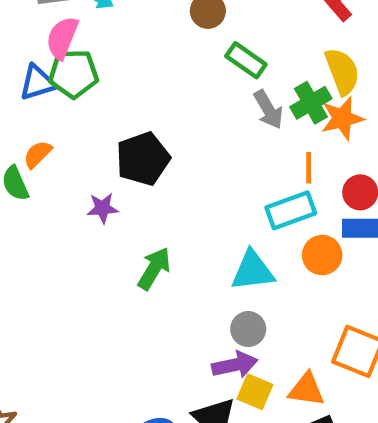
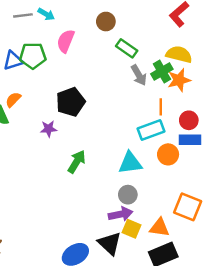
pink semicircle: (62, 38) -> (66, 41), moved
yellow semicircle: (342, 71) -> (179, 54), turned -55

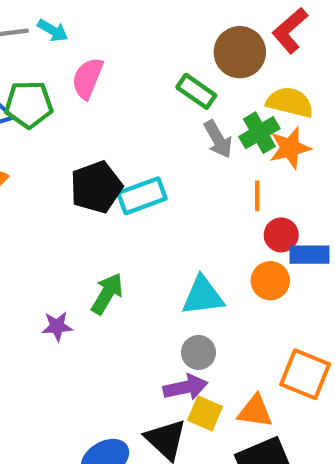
brown circle: (106, 22) -> (240, 52), moved, size x1.5
red circle: (189, 120) -> (281, 235), moved
purple star: (49, 129) -> (57, 326), moved
cyan rectangle: (151, 130) -> (142, 196), moved

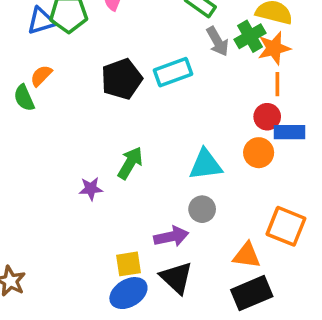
cyan rectangle: (142, 196) -> (173, 72), moved
orange line: (257, 196) -> (277, 84), moved
purple arrow: (185, 387) -> (171, 237), moved
yellow square: (205, 413) -> (128, 264), moved, turned -32

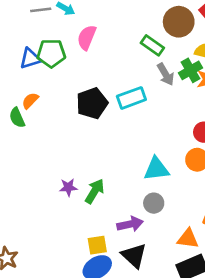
green arrow: (130, 163) -> (95, 191), moved

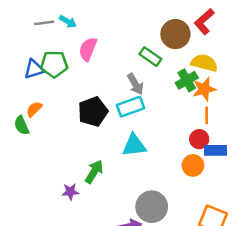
gray arrow: (166, 74) -> (135, 84), moved
cyan triangle: (156, 169) -> (134, 145), moved
green arrow: (95, 191) -> (94, 172), moved
gray circle: (154, 203) -> (152, 207), size x1.6

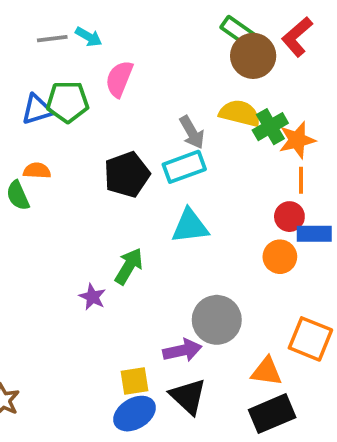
green rectangle: (150, 57) -> (238, 31), moved
yellow semicircle: (204, 63) -> (240, 113), moved
orange semicircle: (34, 109) -> (37, 171), turned 48
purple star: (70, 192) -> (92, 297), turned 30

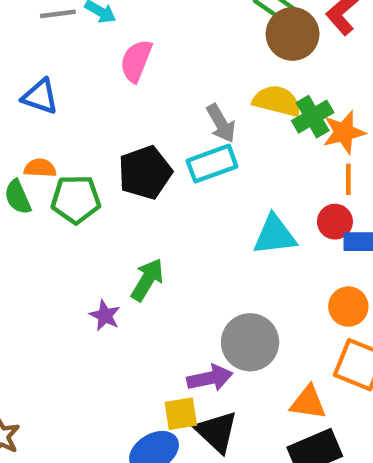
green pentagon: (68, 102) -> (76, 199), moved
blue triangle: (37, 109) -> (40, 97), turned 36
cyan triangle: (190, 226) -> (275, 235), moved
orange circle: (280, 257) -> (348, 307), moved
yellow square: (135, 381) -> (181, 414), moved

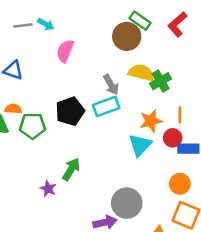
brown circle: (293, 34) -> (127, 36), moved
orange star: (344, 132) -> (151, 121), moved
cyan triangle: (275, 235) -> (140, 145), turned -40

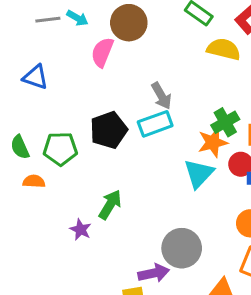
brown circle: (127, 36) -> (129, 23), moved
yellow semicircle: (141, 73) -> (224, 49), moved
green cross: (161, 81) -> (225, 122), moved
orange semicircle: (13, 109) -> (34, 181), moved

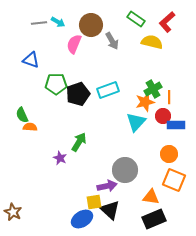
gray arrow: (161, 96) -> (112, 41), moved
green semicircle: (20, 147) -> (22, 115), moved
green pentagon: (60, 149) -> (56, 84), moved

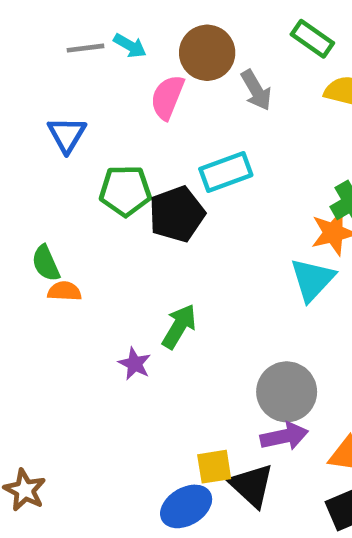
blue triangle: (31, 60) -> (67, 135), turned 42
cyan rectangle: (108, 90) -> (226, 172), moved
purple arrow: (107, 186) -> (284, 436), moved

